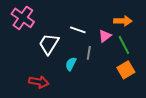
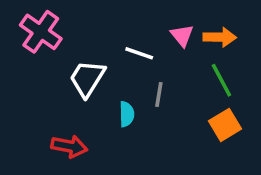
pink triangle: (105, 36) -> (182, 35), moved, turned -32
cyan semicircle: (71, 64) -> (127, 114), turned 152

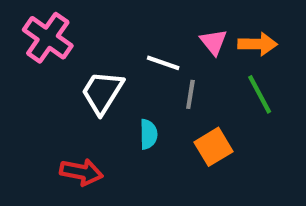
gray line: (159, 94) -> (190, 94), moved
orange square: (225, 125) -> (214, 147), moved

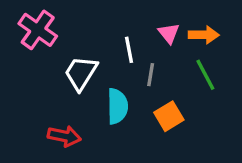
white line: (163, 63) -> (129, 50), turned 60
cyan semicircle: (148, 134) -> (117, 106), size x1.5

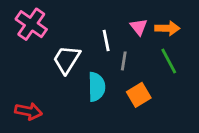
red arrow: (64, 136) -> (29, 111), moved

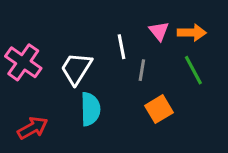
pink cross: (31, 24) -> (23, 62), moved
cyan semicircle: (97, 87) -> (90, 109), moved
red arrow: (29, 111) -> (33, 128), turned -40

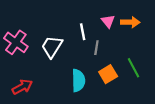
green line: (193, 70) -> (133, 68), moved
cyan semicircle: (90, 109) -> (78, 80), moved

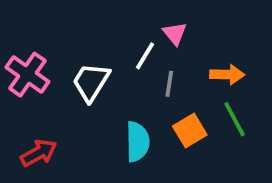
pink triangle: (108, 21) -> (175, 33), moved
orange arrow: (130, 22) -> (227, 75), moved
white line: (83, 32) -> (145, 56), turned 42

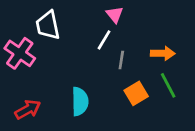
pink triangle: (175, 33) -> (115, 15), moved
white trapezoid: (91, 82) -> (48, 25), moved, turned -44
cyan semicircle: (138, 142) -> (80, 101), moved

